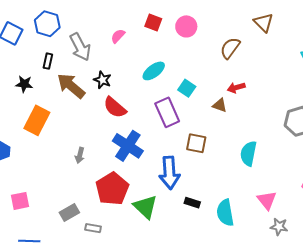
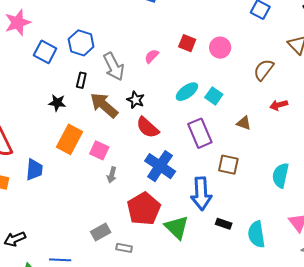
cyan square: (187, 88) -> (214, 96), moved
red arrow: (236, 88) -> (279, 105), moved
brown triangle: (220, 105) -> (244, 123), moved
pink square: (20, 201) -> (99, 150), moved, turned 36

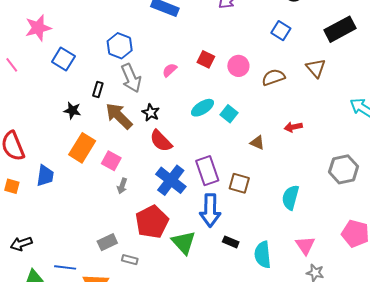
blue hexagon: (81, 43) -> (120, 46), moved
brown semicircle: (264, 70) -> (273, 77), moved, turned 30
purple rectangle: (200, 133) -> (207, 171), moved

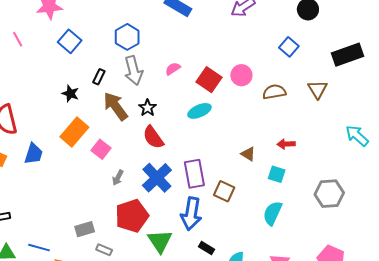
red square: (206, 59) -> (209, 80), moved, size x1.4
cyan square: (229, 114) -> (277, 174), moved, turned -30
gray arrow: (122, 186) -> (118, 178), moved

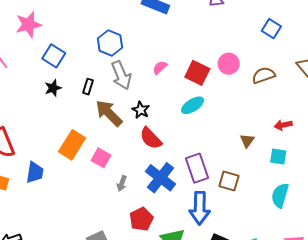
black star: (70, 94) -> (53, 88), moved, turned -30
brown triangle: (248, 154) -> (247, 141), turned 42
red pentagon: (132, 216) -> (141, 219), size x0.7

